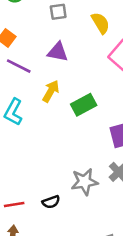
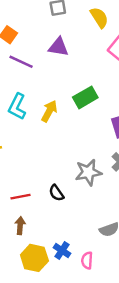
yellow arrow: (51, 91) -> (49, 111), moved
black semicircle: (51, 202) -> (56, 193), turned 77

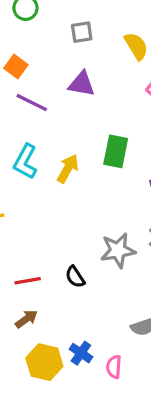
green rectangle: (85, 97) -> (116, 151), turned -50
brown arrow: (20, 226) -> (26, 319), turned 49

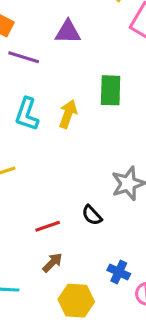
blue cross: (81, 353) -> (119, 272), moved

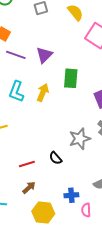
purple triangle: (68, 32) -> (44, 55), moved, turned -48
blue cross: (119, 272) -> (71, 195), turned -32

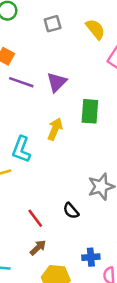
cyan L-shape: (16, 91) -> (21, 149), moved
red line: (27, 164) -> (35, 218), turned 70

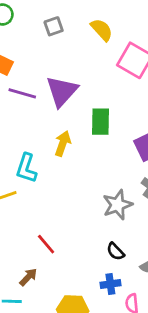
purple triangle: (57, 82) -> (62, 91), size x1.4
black semicircle: (71, 211) -> (115, 251), moved
brown arrow: (38, 248) -> (28, 277), moved

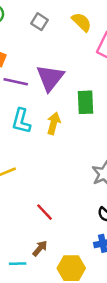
gray square: (54, 26) -> (39, 22), turned -35
cyan L-shape: (26, 168) -> (21, 121), moved
brown arrow: (28, 277) -> (40, 248), moved

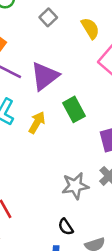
green rectangle: (85, 102) -> (74, 109), turned -40

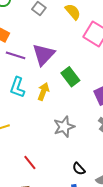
gray star: (75, 186) -> (64, 127), moved

